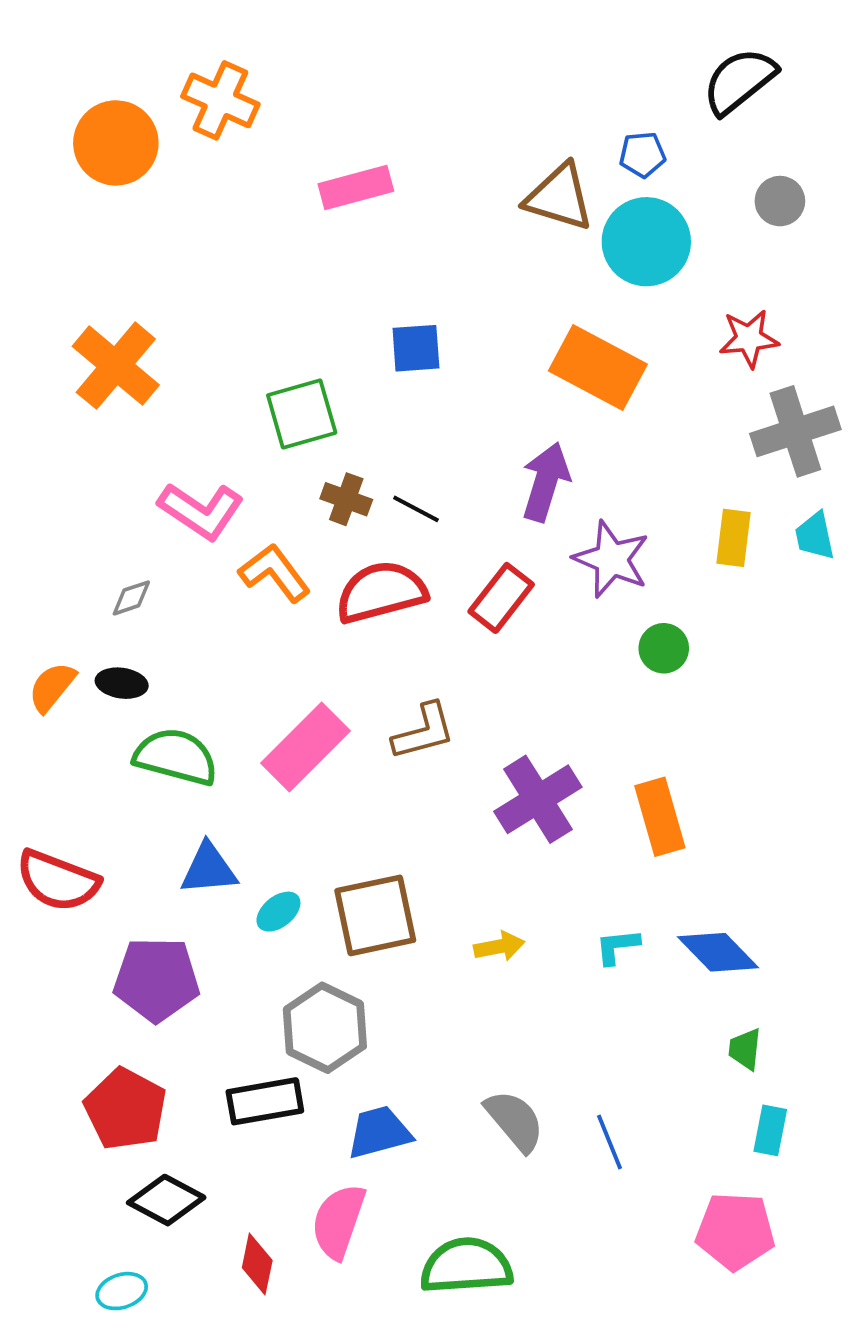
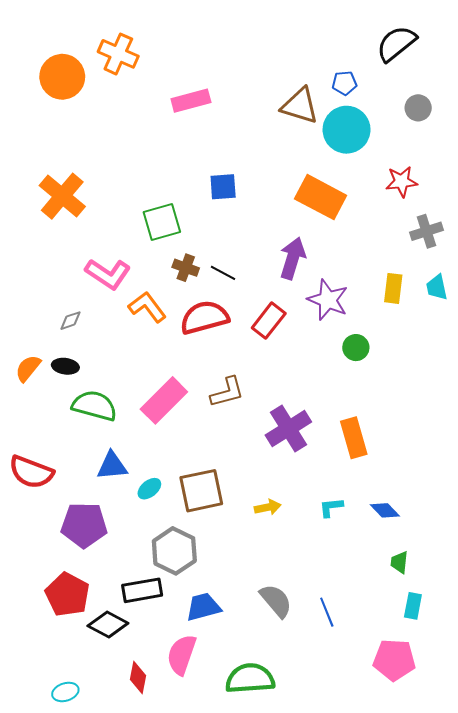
gray cross: (795, 431) -> (426, 231), size x0.7
blue diamond: (718, 952) -> (385, 510), size x0.7
black diamond: (166, 1200) -> (108, 625), moved

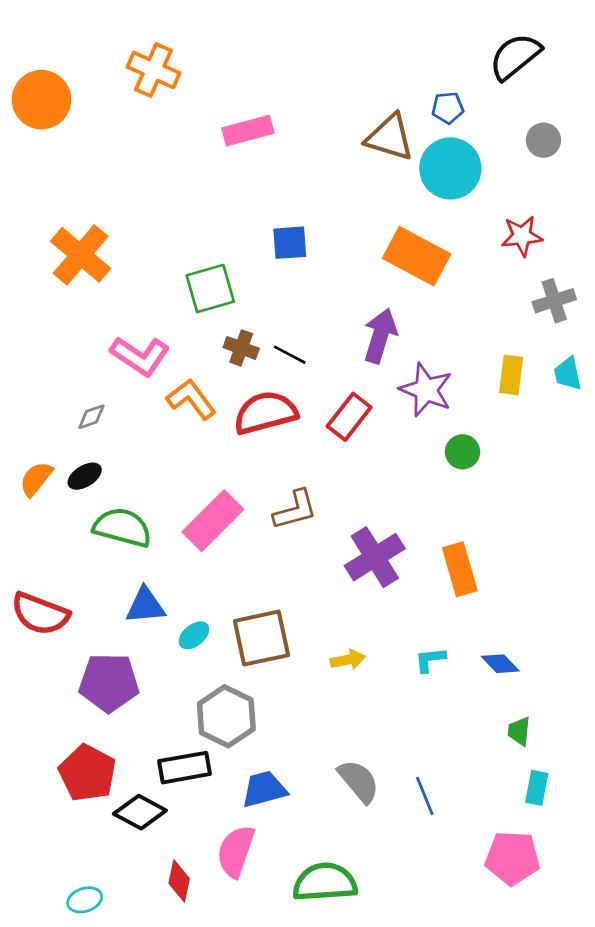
orange circle: (62, 77) -> (41, 100), moved
black ellipse: (65, 366) -> (85, 476), turned -40

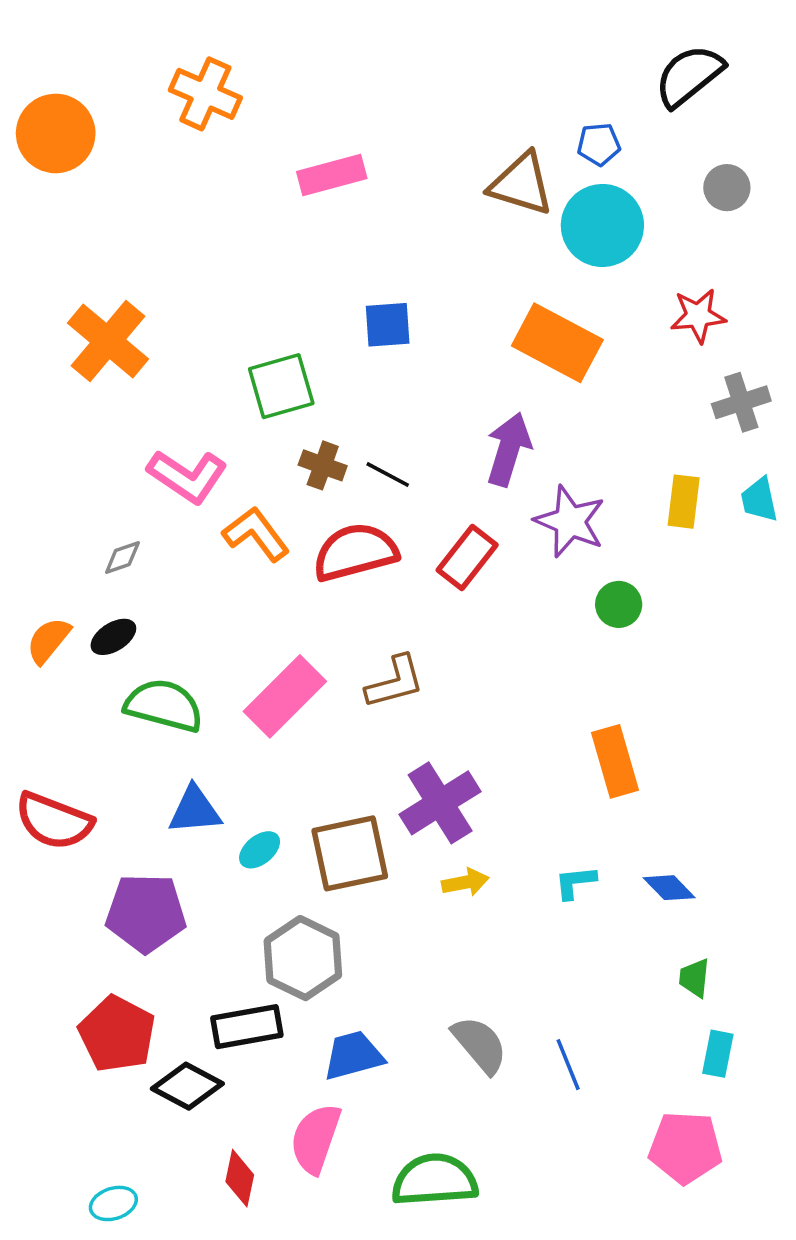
purple cross: (375, 557) -> (440, 803), moved

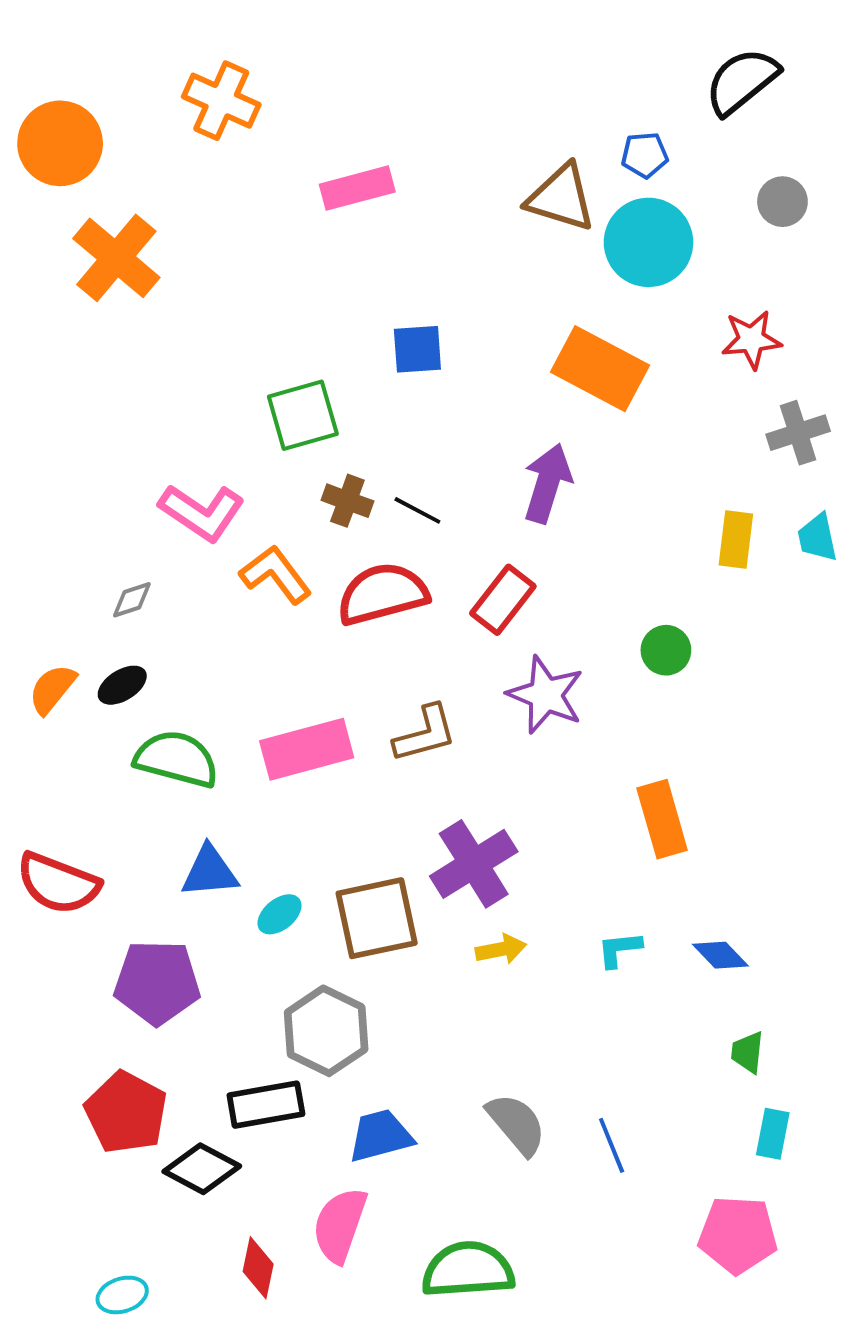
orange cross: (108, 341) -> (116, 258), moved
purple star: (570, 521) -> (546, 695), moved
pink rectangle: (285, 696) -> (307, 749), turned 30

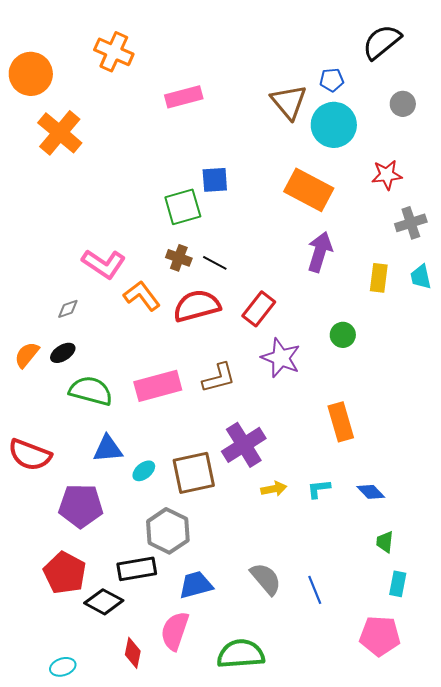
brown triangle: (561, 198) -> (289, 102), turned 33
green square: (303, 415) -> (183, 207), moved
purple arrow: (548, 483) -> (320, 252), moved
yellow arrow: (501, 949) -> (274, 489), moved

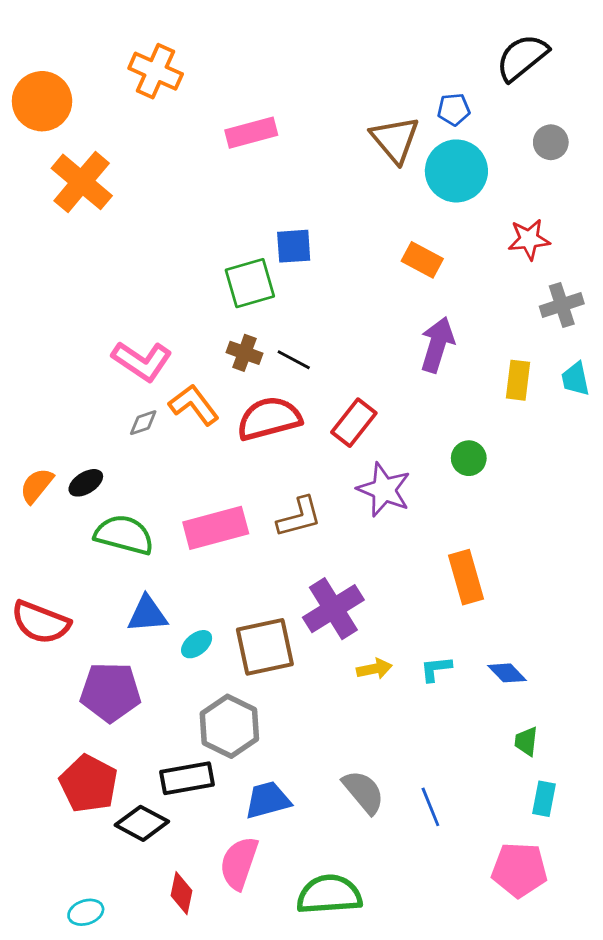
orange rectangle: (309, 190) -> (422, 260), size x0.6
gray diamond: (68, 309) -> (143, 423), moved

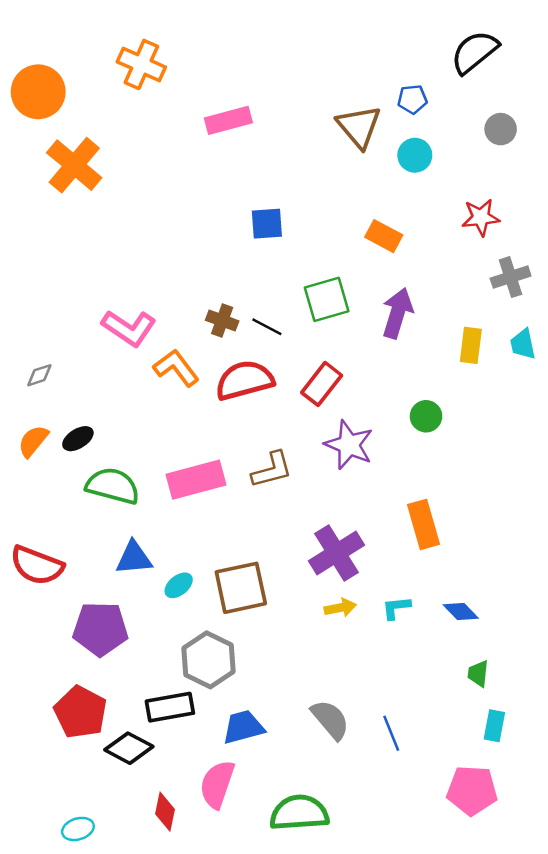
cyan circle: (456, 171) -> (415, 155), size x0.6
green square: (250, 283) -> (327, 299), moved
gray diamond: (143, 423) -> (39, 375), moved
purple cross: (333, 609) -> (337, 553), moved

